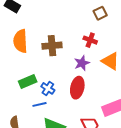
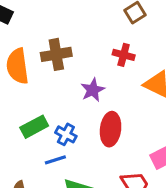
brown cross: (52, 46) -> (56, 54), moved
purple star: (82, 63) -> (93, 90), moved

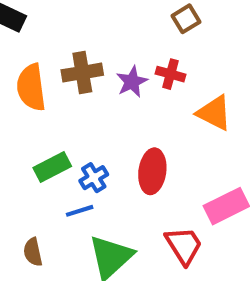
purple star: (93, 90) -> (132, 82), moved
blue cross: (66, 134) -> (94, 178), turned 30

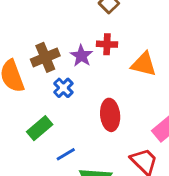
blue cross: (94, 178) -> (63, 88), moved

